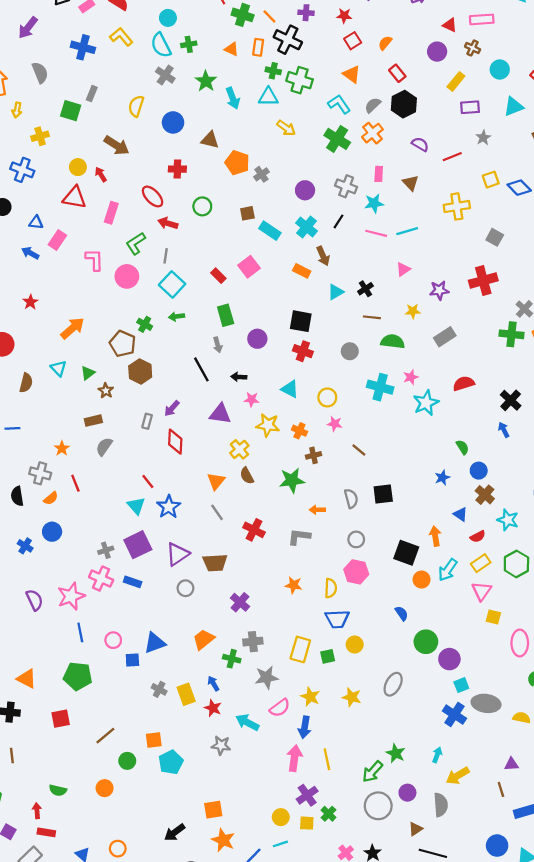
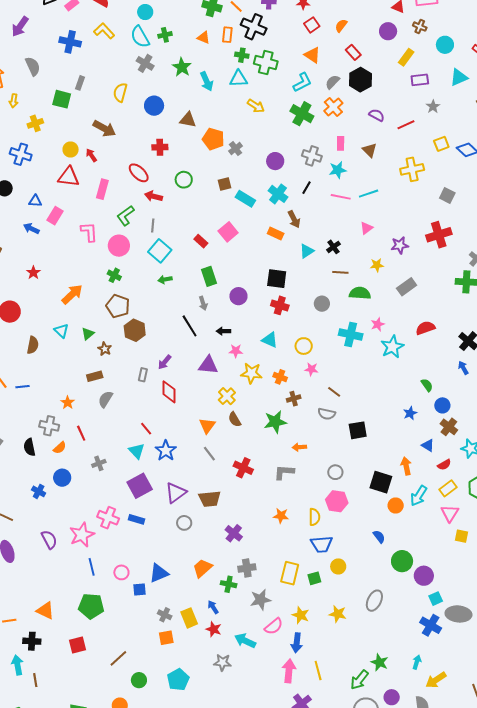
cyan L-shape: (339, 104) -> (302, 82), turned 100
green cross: (145, 324) -> (114, 275), moved
gray semicircle: (351, 499) -> (327, 414), moved, turned 120
gray cross: (106, 550) -> (99, 463), moved
orange square: (154, 740) -> (166, 638), moved

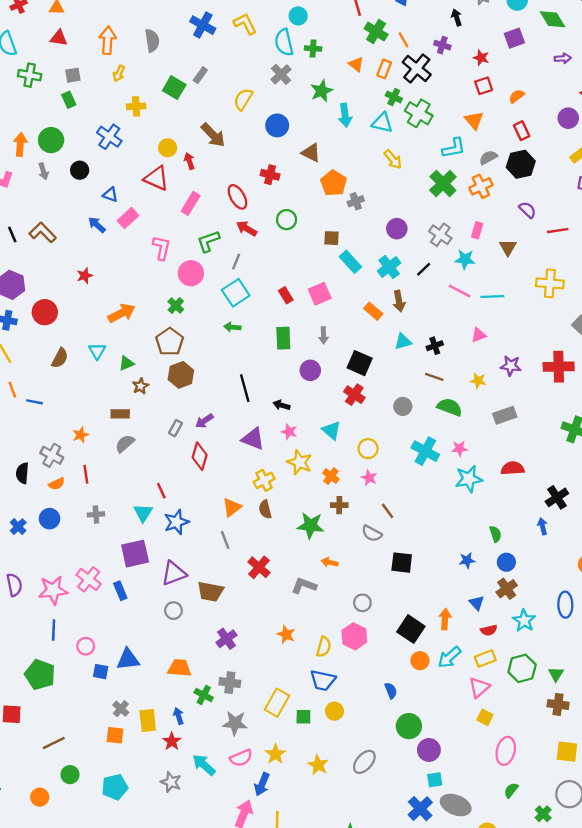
gray arrow: (203, 303) -> (323, 335), moved
blue rectangle: (136, 519) -> (120, 591), turned 35
orange trapezoid: (203, 568) -> (179, 668), turned 30

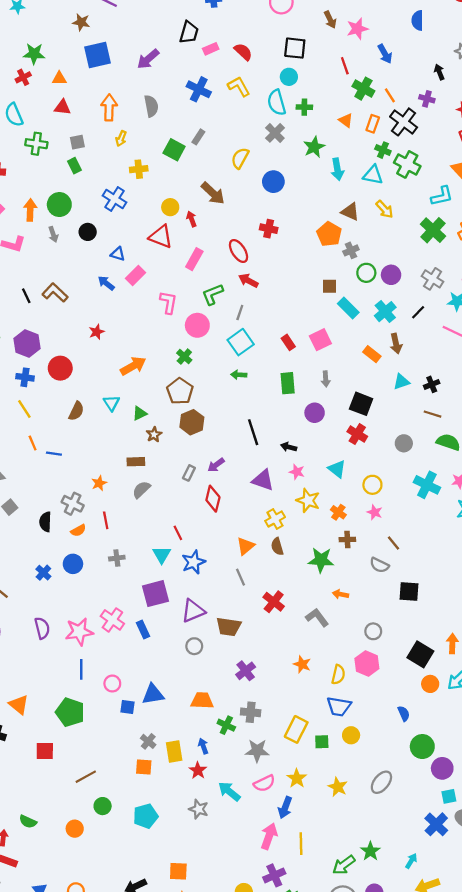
brown triangle: (311, 153) -> (350, 212), moved
green circle: (287, 220) -> (366, 273), moved
gray L-shape: (304, 586) -> (317, 617), turned 35

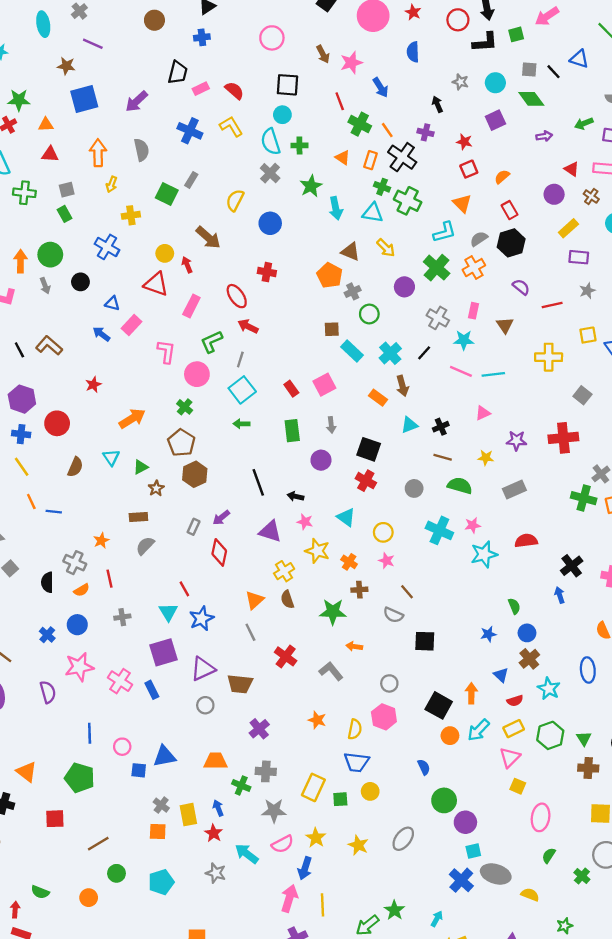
purple circle: (391, 275) -> (404, 287), moved
pink star: (79, 632) -> (79, 667), moved

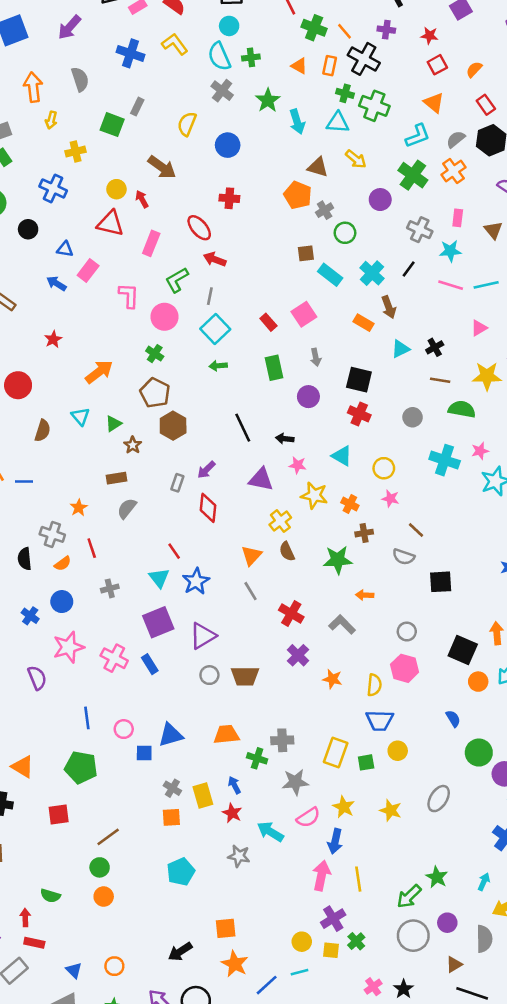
yellow star: (486, 458) -> (487, 376), size x1.6
brown trapezoid: (240, 684) -> (245, 676), moved
purple cross: (259, 729) -> (298, 655), moved
green circle: (116, 873) -> (100, 867), moved

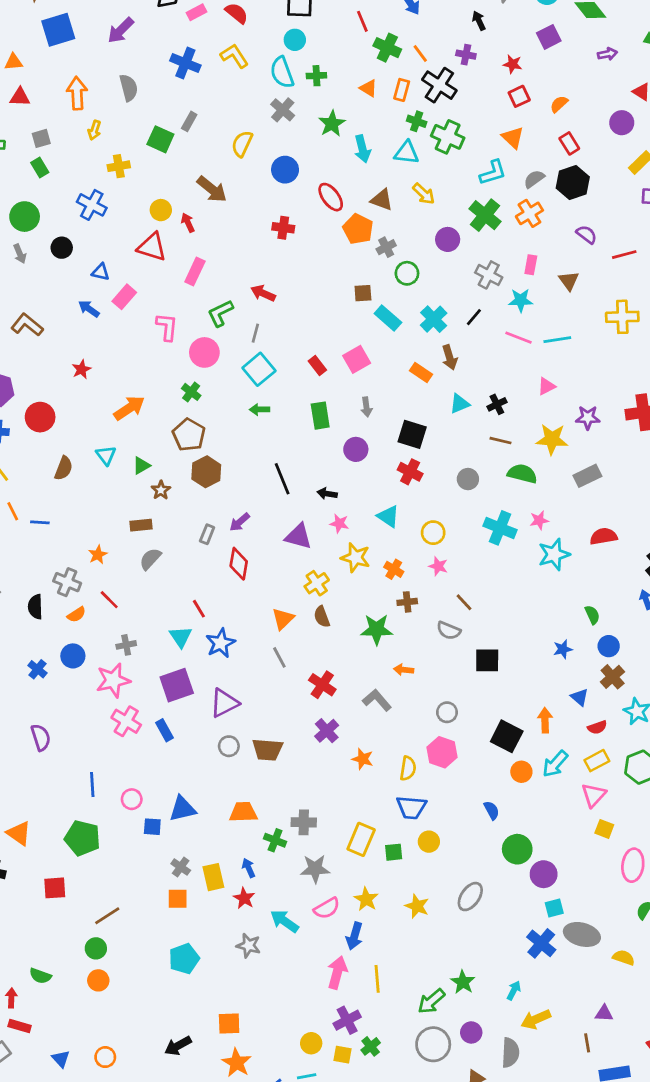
red ellipse: (199, 228) -> (331, 197), moved
red line: (92, 548) -> (109, 600), turned -30
pink star: (69, 647) -> (113, 680), moved

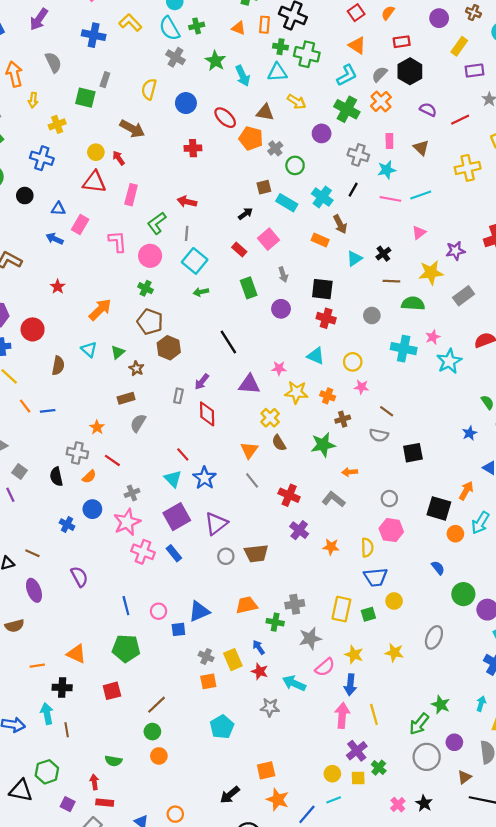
red rectangle: (569, 143) -> (402, 42), turned -56
black arrow: (327, 494) -> (245, 214), moved, turned 144
orange arrow: (545, 720) -> (466, 491), turned 42

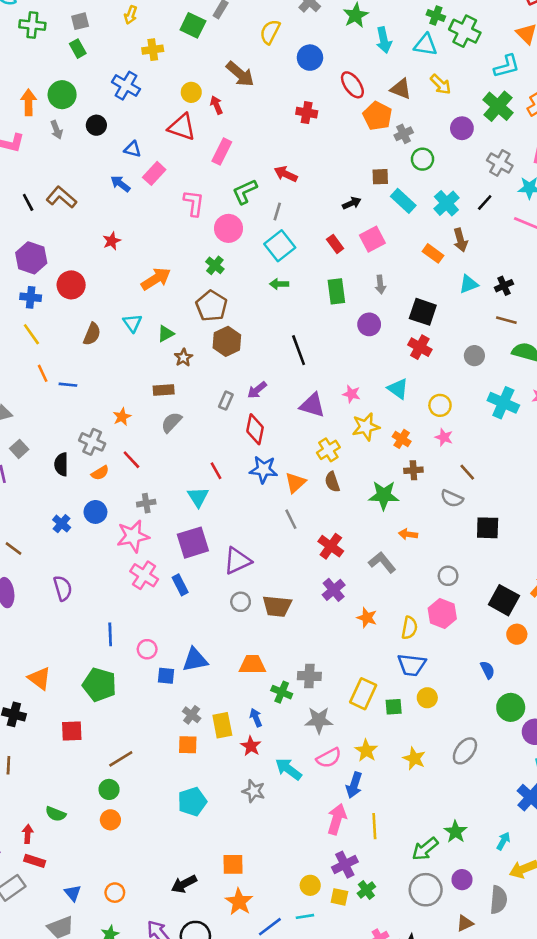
yellow star: (296, 392) -> (366, 427), turned -30
blue star: (205, 478) -> (264, 470), moved, turned 30

